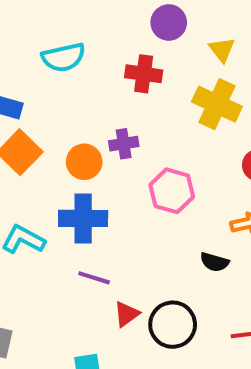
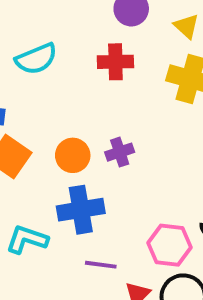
purple cross: (124, 144) -> (120, 152), moved
pink hexagon: (172, 191) -> (170, 245), moved

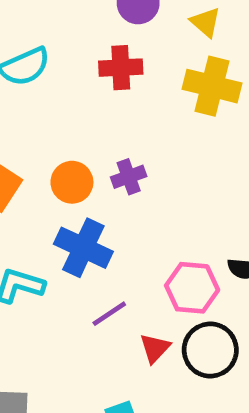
blue cross: (81, 210) -> (83, 248), turned 36
purple line: (101, 265) -> (109, 314), turned -40

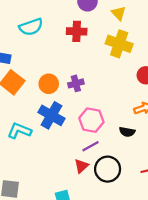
pink hexagon: (192, 288) -> (91, 120), moved
purple line: (109, 314) -> (90, 146), moved

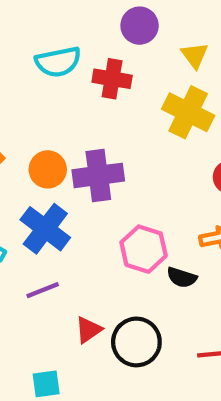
cyan semicircle: (31, 27) -> (58, 62), moved
purple cross: (76, 83) -> (98, 175), size x1.6
pink hexagon: (91, 120) -> (144, 249), moved
purple line: (90, 146) -> (43, 290), moved

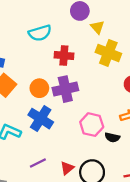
yellow triangle: (195, 55) -> (97, 27), moved
red cross: (112, 79) -> (64, 56), moved
purple line: (43, 290) -> (38, 163), moved

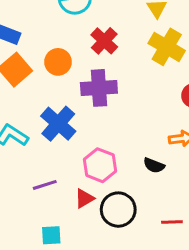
red cross: (64, 56) -> (104, 41), turned 30
orange circle: (39, 88) -> (58, 62), moved
pink hexagon: (92, 125) -> (100, 165), moved

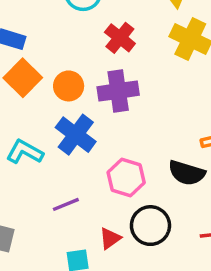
orange circle: (58, 62) -> (69, 86), moved
black semicircle: (154, 165) -> (187, 173), size x1.5
red triangle: (84, 198) -> (110, 238), moved

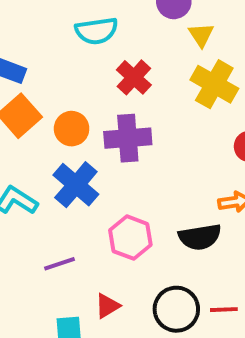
black semicircle: (187, 173) -> (200, 237), turned -30
black circle: (150, 226) -> (176, 309), moved

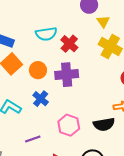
cyan semicircle: (97, 31) -> (46, 34), moved
blue cross: (76, 185) -> (41, 99), size x0.7

